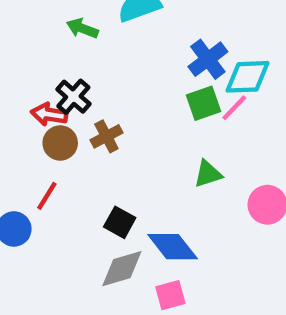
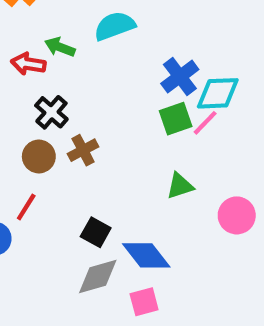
red arrow: (49, 114) -> (28, 64), moved

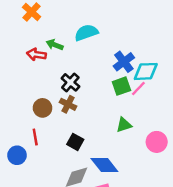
black cross: (51, 112) -> (70, 82), moved
brown cross: (83, 150) -> (68, 104), turned -35
red line: (26, 207) -> (35, 137), turned -42
black square: (96, 232) -> (75, 142), moved

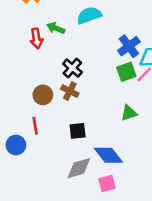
red arrow: (36, 54) -> (36, 38), turned -108
black square: (75, 142) -> (78, 131), turned -35

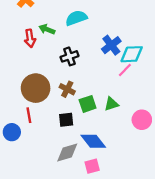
black cross: (72, 68) -> (69, 56), moved, turned 30
green square: (126, 72) -> (88, 104), moved
brown cross: (70, 91) -> (67, 89), moved
brown circle: (43, 95) -> (36, 88), size x1.6

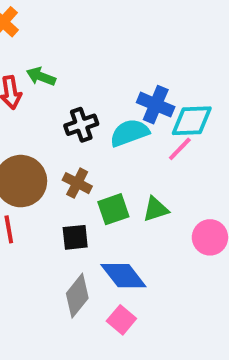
cyan semicircle: (76, 18) -> (130, 133), moved
blue cross: (111, 45) -> (156, 105), turned -30
gray diamond: (67, 153) -> (77, 296), turned -35
pink square: (92, 166) -> (121, 320), turned -35

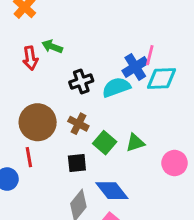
blue cross: (156, 105) -> (135, 67), turned 35
pink line: (180, 149) -> (150, 55), moved, turned -30
green square: (113, 209) -> (105, 143), turned -30

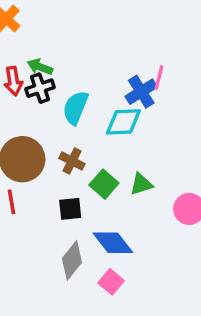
cyan diamond: (161, 79) -> (123, 122), moved
black cross: (81, 81) -> (40, 88), moved
cyan semicircle: (116, 87) -> (76, 108), moved, turned -48

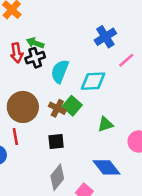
pink line: (159, 77) -> (126, 60), moved, turned 35
blue cross: (141, 92) -> (105, 37), moved
green square: (104, 184) -> (72, 106), moved
blue diamond: (113, 243) -> (107, 167), moved

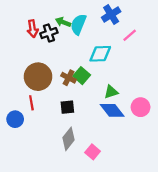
green arrow: (35, 43) -> (63, 22), moved
cyan semicircle: (60, 71) -> (78, 24), moved
blue diamond: (107, 167) -> (112, 110), moved

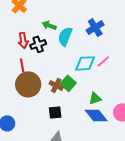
green arrow: (63, 22) -> (49, 25), moved
pink line: (130, 35) -> (103, 61), moved
red line: (31, 103) -> (22, 65), moved

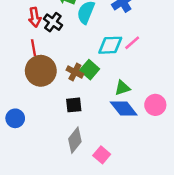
black cross: (38, 44) -> (53, 22), turned -35

